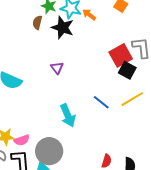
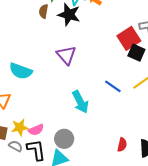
purple triangle: (57, 68) -> (66, 55), size x1.5
gray circle: (49, 151) -> (64, 139), size x0.7

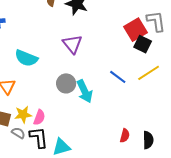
pink semicircle: (36, 130) -> (39, 117), turned -49
gray circle: (64, 139) -> (66, 83), moved

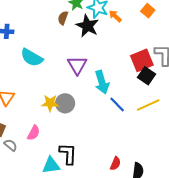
cyan semicircle: (26, 58) -> (32, 57), moved
cyan arrow: (85, 91) -> (102, 82), moved
yellow star: (23, 114) -> (50, 103), moved
black L-shape: (39, 137) -> (68, 154), moved

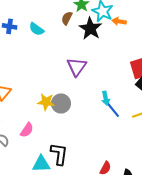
orange arrow: (115, 16) -> (119, 21), turned -40
cyan semicircle: (32, 57) -> (36, 29), moved, size x0.7
cyan arrow: (102, 82) -> (106, 98), moved, size x0.6

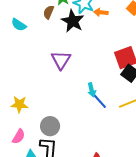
yellow star: (46, 102) -> (19, 104), moved
gray circle: (61, 103) -> (50, 126), moved
pink semicircle: (27, 130) -> (19, 136), moved

